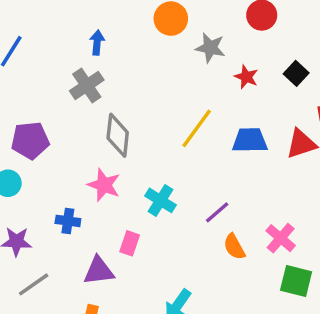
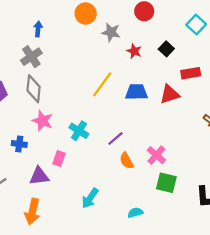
gray diamond: (118, 135) -> (34, 89), moved

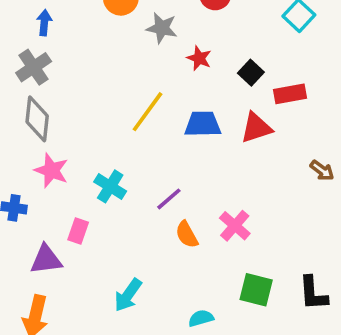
black square: (166, 49) -> (251, 73), moved
green square: (166, 183) -> (256, 290), moved

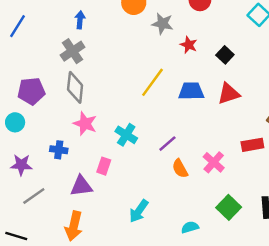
red rectangle: (290, 94) -> (252, 145), moved
green square: (256, 290) -> (229, 207), turned 30

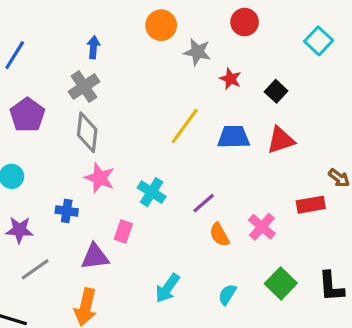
purple pentagon: (31, 91) -> (27, 115), moved, turned -30
cyan semicircle: (190, 227) -> (227, 294), moved, turned -42

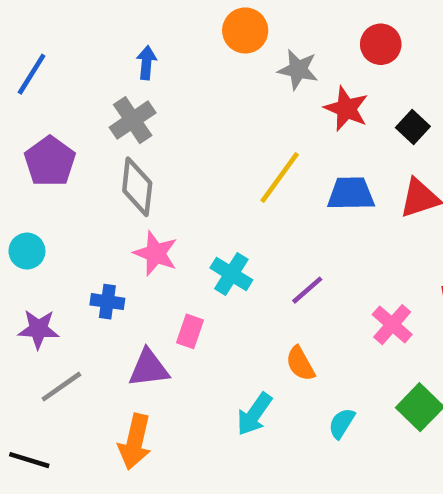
red circle: (245, 22) -> (381, 44), moved
red star: (230, 79) -> (346, 109), size x1.4
orange semicircle: (219, 235) -> (300, 364), moved

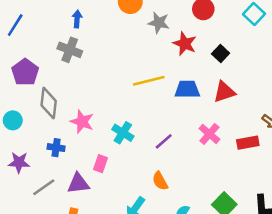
gray cross: (133, 120) -> (70, 50), turned -35
yellow line: (280, 178) -> (149, 81), turned 40
gray diamond: (137, 187) -> (49, 103), moved
pink cross: (392, 325) -> (209, 134), moved
gray line: (61, 387) -> (44, 187), moved

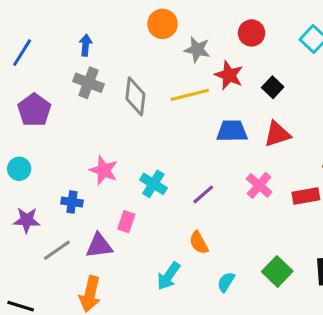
blue arrow: (77, 19) -> (86, 45), moved
yellow line: (149, 81) -> (190, 95), moved
gray diamond: (49, 103) -> (135, 96), moved

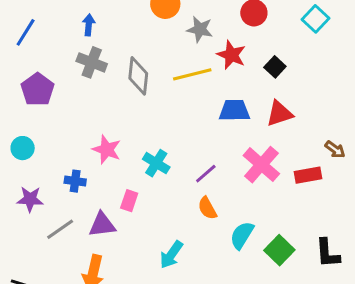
pink cross: (259, 185) -> (261, 165), size x1.4
orange semicircle: (199, 243) -> (207, 208), moved
cyan semicircle: (226, 282) -> (242, 235), moved, size x1.4

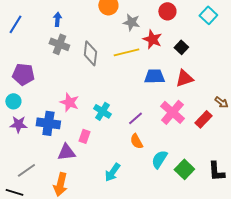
purple pentagon: (38, 89) -> (23, 74), moved, turned -30
red rectangle: (308, 175) -> (203, 119), turned -36
blue cross: (75, 181) -> (48, 123), size x1.6
purple star: (30, 199) -> (18, 124), moved
gray line: (60, 229) -> (26, 170), moved

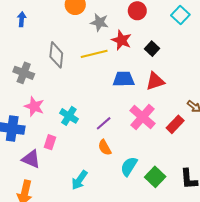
gray cross: (59, 44) -> (24, 73), moved
purple triangle: (66, 152) -> (31, 159), turned 30

